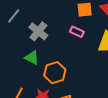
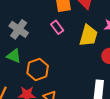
pink rectangle: (77, 32) -> (57, 27), turned 32

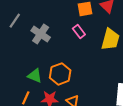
green triangle: (14, 56) -> (35, 76), moved

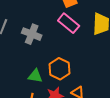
pink rectangle: (79, 31) -> (69, 23), size x1.5

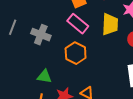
orange hexagon: (59, 69) -> (76, 53), moved

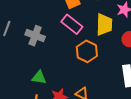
orange hexagon: (76, 53) -> (87, 51), moved

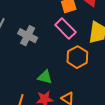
green triangle: (39, 77) -> (45, 77), moved

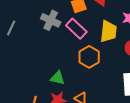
gray cross: (28, 36) -> (51, 20), moved

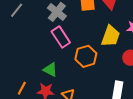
pink rectangle: (76, 29) -> (61, 37), moved

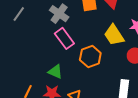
yellow trapezoid: (111, 36) -> (114, 35), turned 130

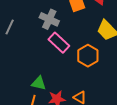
green triangle: (55, 72) -> (39, 83), moved

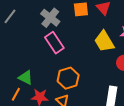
orange hexagon: (88, 56) -> (68, 78), moved

